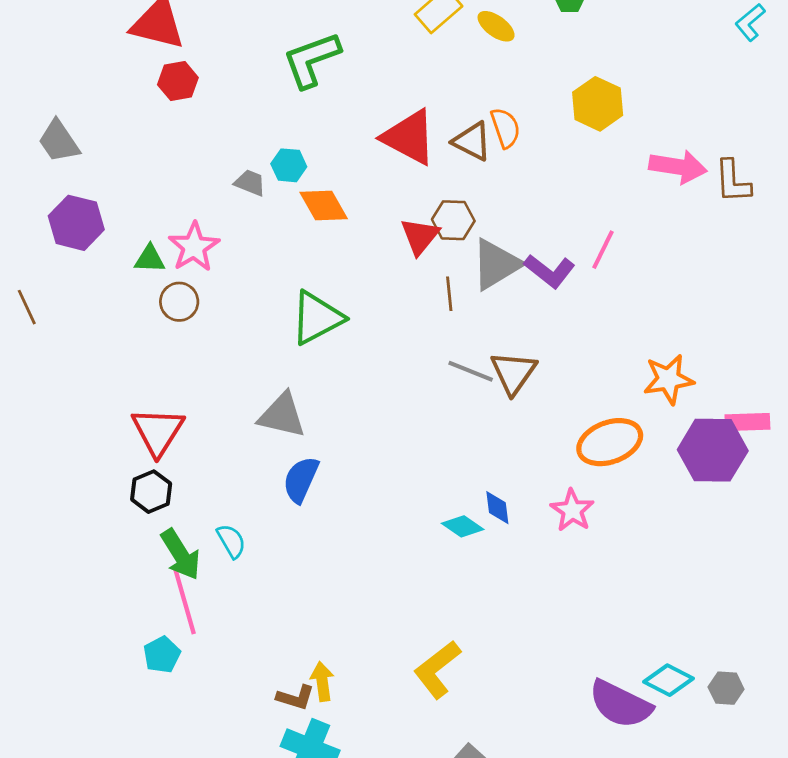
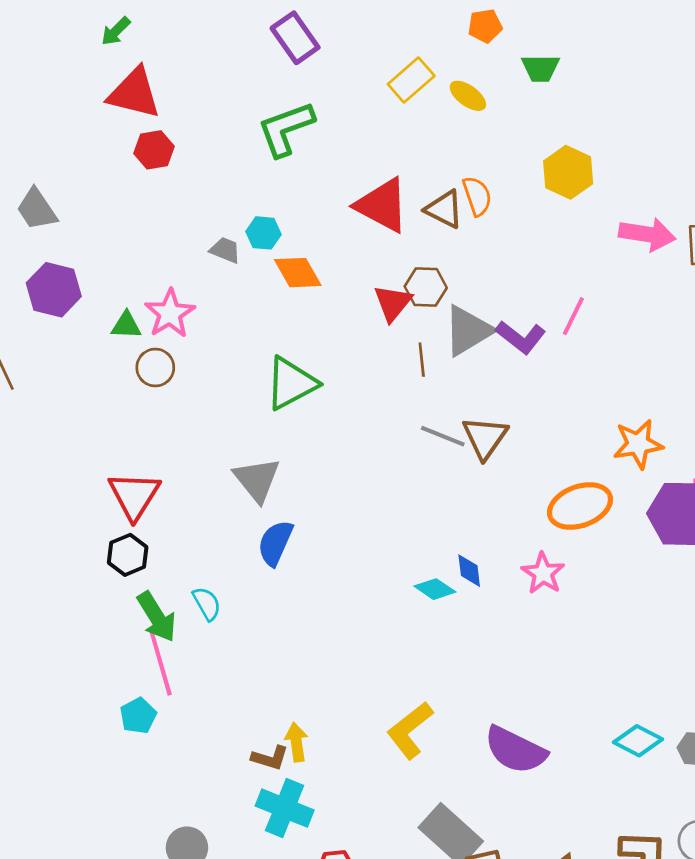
gray triangle: (282, 415) -> (257, 480), turned 38
purple semicircle: (620, 704) -> (515, 750), moved

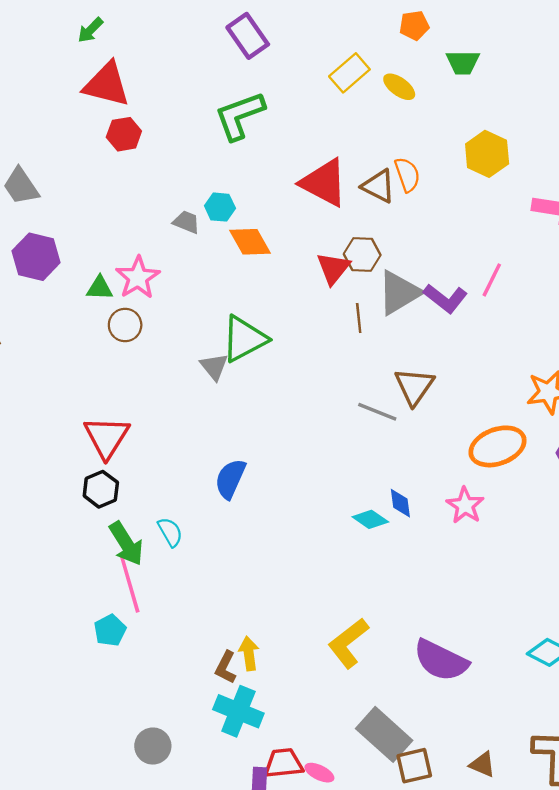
gray line: (443, 436) -> (377, 412), moved
gray triangle: (257, 480) -> (214, 367), moved, size x0.7
brown L-shape: (270, 758) -> (226, 667), turned 100

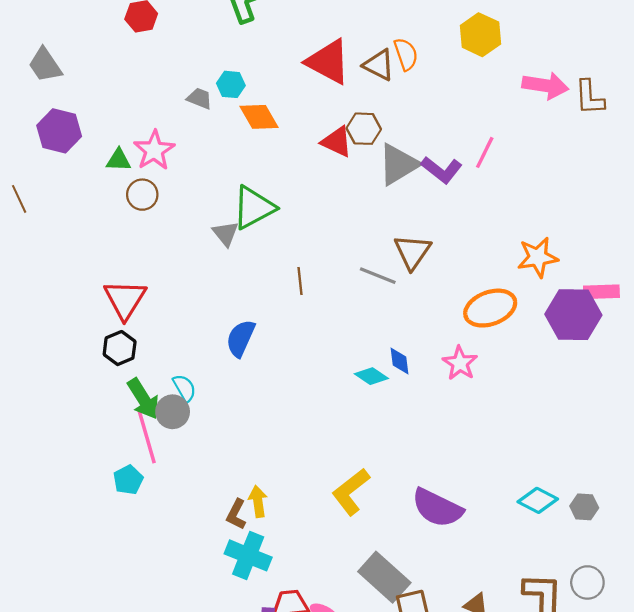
red triangle: (333, 268) -> (337, 142), turned -44
brown line: (359, 318) -> (300, 281), moved
gray circle: (153, 746) -> (173, 412), moved

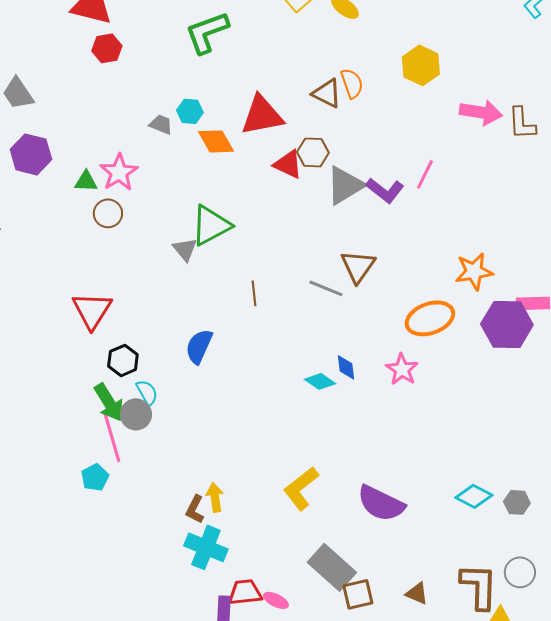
red triangle: (328, 62) -> (262, 115), moved, turned -39
black hexagon: (120, 348) -> (123, 360), moved

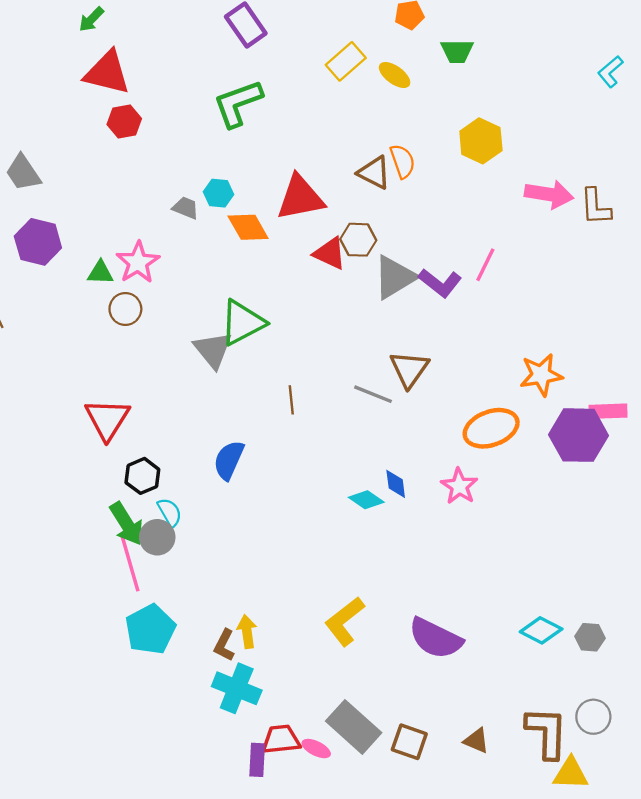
gray triangle: (185, 249) -> (213, 350), size x1.4
cyan pentagon: (95, 477) -> (150, 629), moved, size x1.6
gray rectangle: (332, 567) -> (354, 727), moved
brown square: (358, 594) -> (409, 742), turned 32

